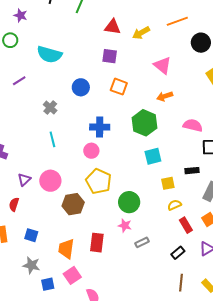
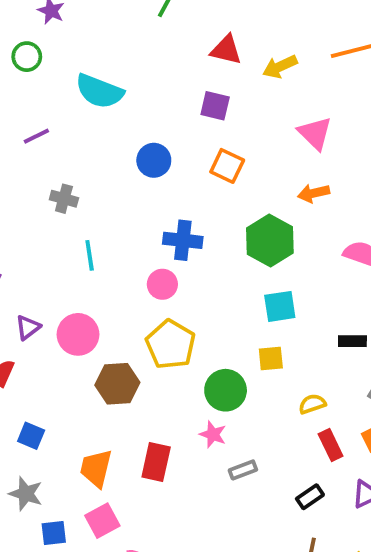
gray cross: (50, 108) -> (64, 199), moved, turned -32
yellow square: (168, 183) -> (271, 358), moved

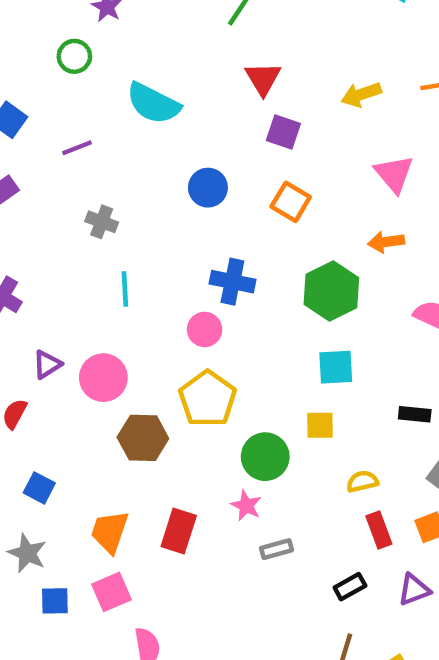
red triangle: (226, 50) -> (263, 78), moved, turned 40

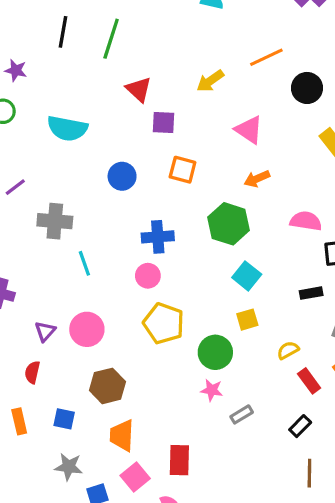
purple line: (77, 148) -> (15, 187), moved
gray cross: (102, 222) -> (55, 221), size x1.5
cyan square: (336, 367) -> (247, 276), turned -32
brown hexagon: (143, 438) -> (107, 386), moved
red rectangle: (179, 531) -> (179, 460), moved

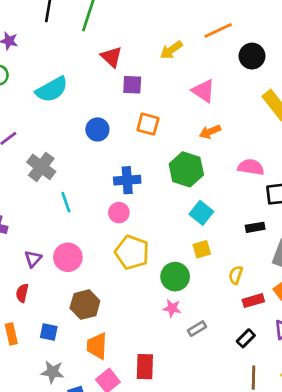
cyan semicircle: (67, 128) -> (52, 89), turned -40
gray cross: (55, 221) -> (41, 167), turned 32
yellow semicircle: (288, 350) -> (236, 275), turned -42
red rectangle: (309, 381) -> (253, 301), turned -70

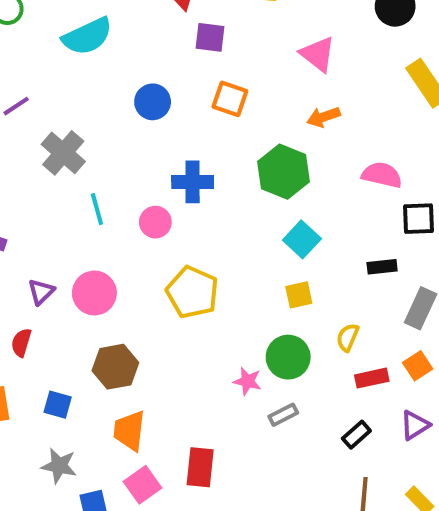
pink circle: (119, 213) -> (155, 222), moved
green circle: (175, 277) -> (288, 357), moved

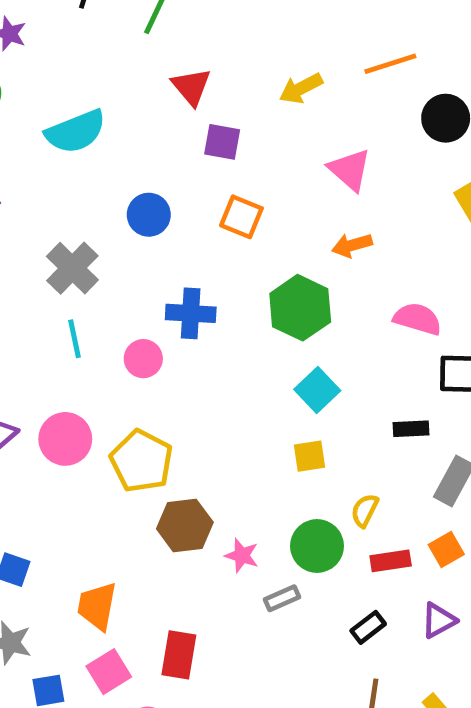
gray cross: (63, 153) -> (72, 268), moved
yellow pentagon: (192, 292) -> (141, 461), moved
green circle: (288, 357) -> (317, 546), moved
brown hexagon: (115, 367) -> (185, 526), moved

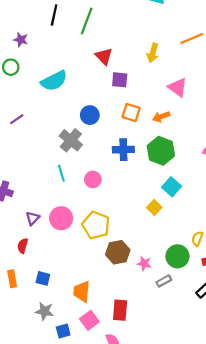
yellow arrow: (301, 88) -> (153, 53), turned -42
orange arrow: (352, 245) -> (161, 117), moved
gray cross: (72, 268) -> (71, 140), moved
blue cross: (191, 313) -> (123, 150), moved
yellow square: (309, 456) -> (154, 207), moved, turned -32

